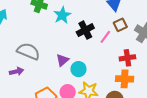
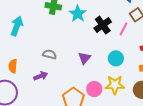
gray semicircle: (28, 51) -> (49, 54), size x0.6
cyan circle: (78, 69) -> (116, 58), moved

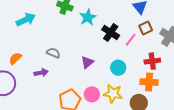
black cross: (103, 25) -> (111, 33), turned -30
cyan arrow: (17, 26) -> (26, 20), turned 36
orange semicircle: (13, 66) -> (15, 58), turned 32

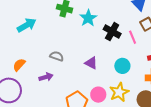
pink line: (131, 40) -> (133, 37), turned -56
purple triangle: (87, 62) -> (91, 63), turned -48
yellow star: (113, 94) -> (119, 92), turned -30

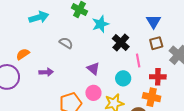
pink line: (133, 37) -> (138, 61), moved
gray semicircle: (57, 56) -> (66, 43), moved
pink circle: (98, 95) -> (93, 93), moved

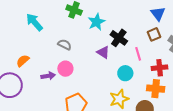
cyan arrow: (39, 17) -> (34, 22), turned -108
blue triangle: (154, 21) -> (158, 14), moved
purple triangle: (93, 69) -> (103, 52), moved
pink circle: (93, 93) -> (65, 69), moved

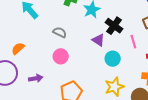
cyan circle: (125, 73) -> (113, 59), moved
purple arrow: (48, 76) -> (36, 78), moved

